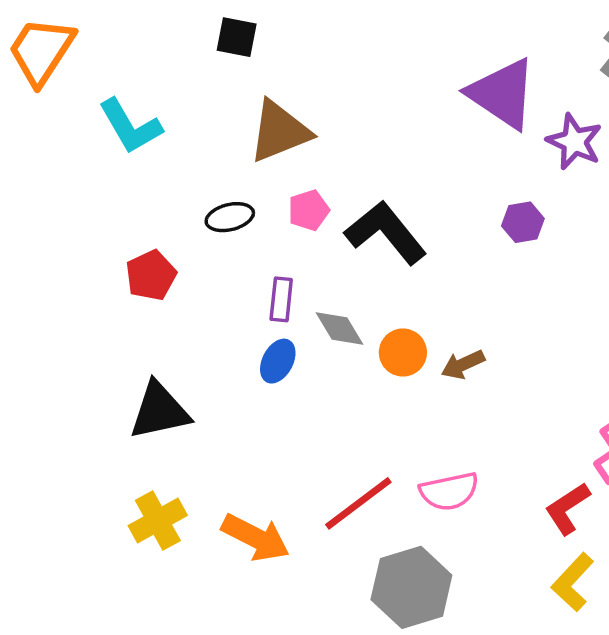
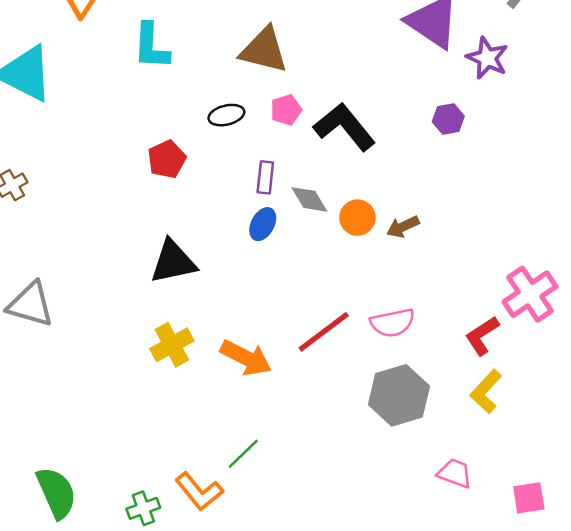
cyan L-shape: (130, 126) -> (151, 46), turned 33
brown triangle: (279, 131) -> (264, 50), turned 36
gray hexagon: (411, 587) -> (399, 395), moved

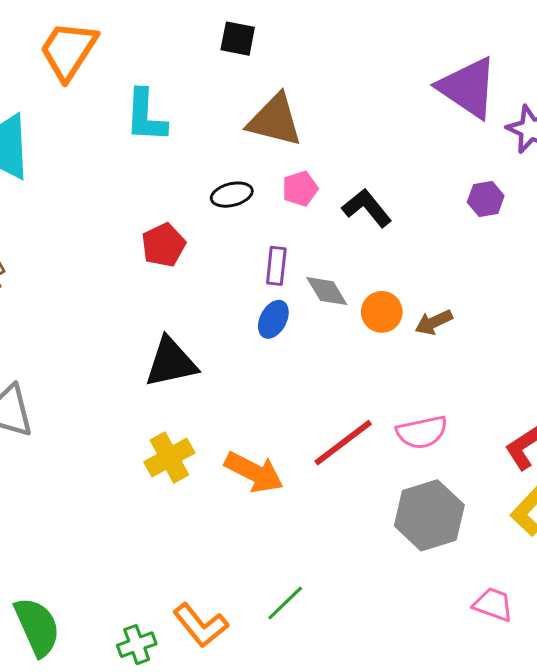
black L-shape: (344, 127) -> (367, 208), size x0.7
green line: (243, 454) -> (285, 603), moved

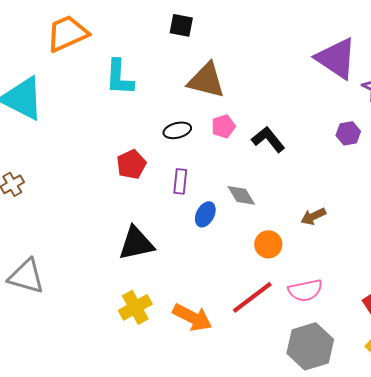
orange trapezoid: (68, 51) -> (67, 33), turned 33
purple rectangle: (276, 266) -> (180, 181), moved
orange circle: (382, 312) -> (268, 244), moved

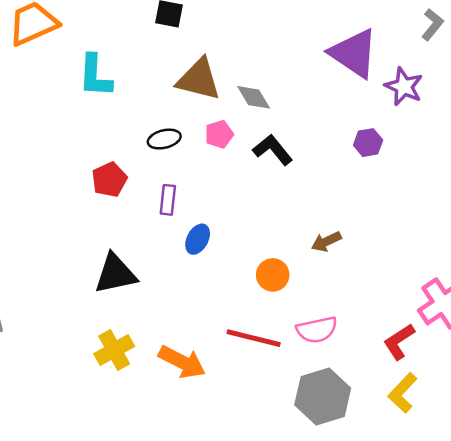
gray diamond: (241, 195) -> (254, 97), moved
red line: (252, 297) -> (254, 338), turned 51

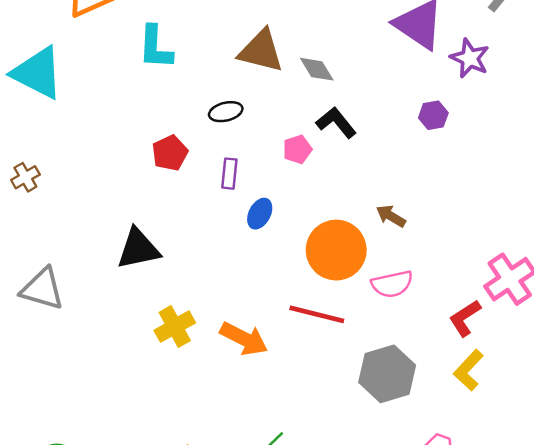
pink pentagon: (219, 134) -> (297, 149), moved
brown arrow: (326, 242) -> (391, 216), turned 56
black triangle: (115, 274) -> (138, 249), moved
orange circle: (273, 275) -> (336, 250), size x1.8
pink semicircle: (317, 330) -> (392, 284), moved

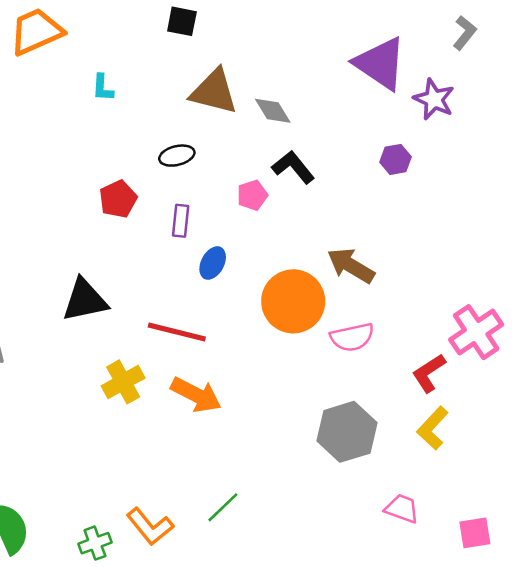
cyan L-shape: (155, 47) -> (103, 88), size x0.6
brown arrow: (391, 216) -> (351, 266), size x1.5
red line: (317, 314) -> (177, 332), moved

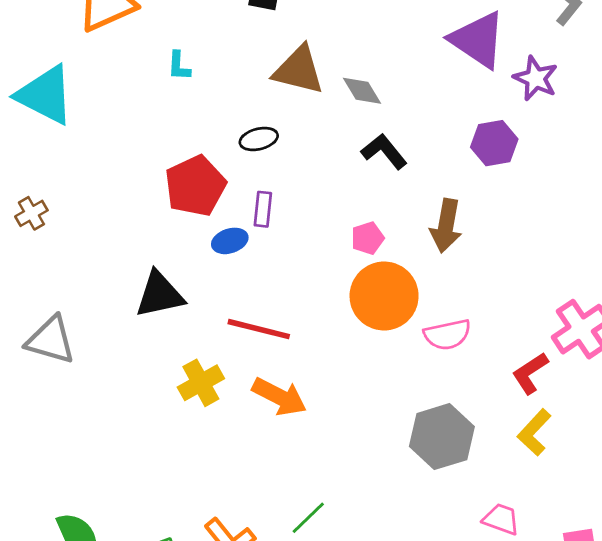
purple hexagon: (396, 159) -> (494, 143), size x1.4
pink pentagon: (252, 195) -> (368, 238), moved
red pentagon: (118, 199) -> (195, 186), size x1.5
blue ellipse: (213, 263) -> (230, 241), moved, turned 44
brown arrow: (351, 266) -> (446, 226), moved, turned -111

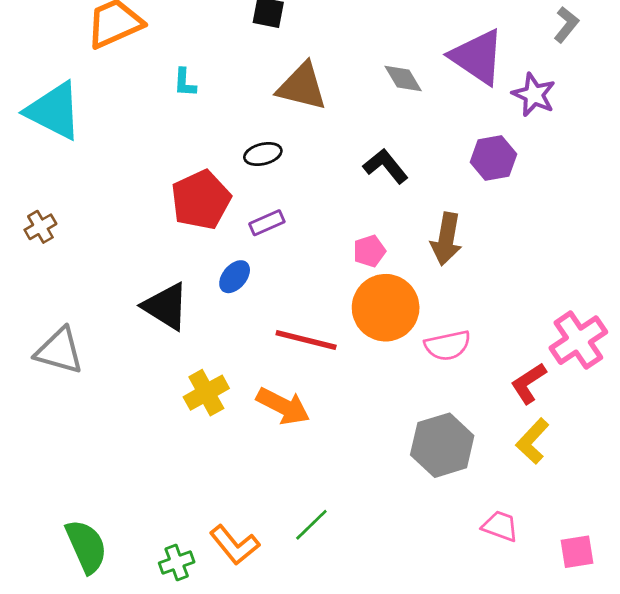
gray diamond: (362, 91) -> (403, 78), moved
purple rectangle: (263, 209) -> (267, 223), turned 60
blue ellipse: (230, 241) -> (235, 277), moved, turned -32
black triangle: (160, 295) -> (166, 306), turned 44
red line: (259, 329) -> (306, 340), moved

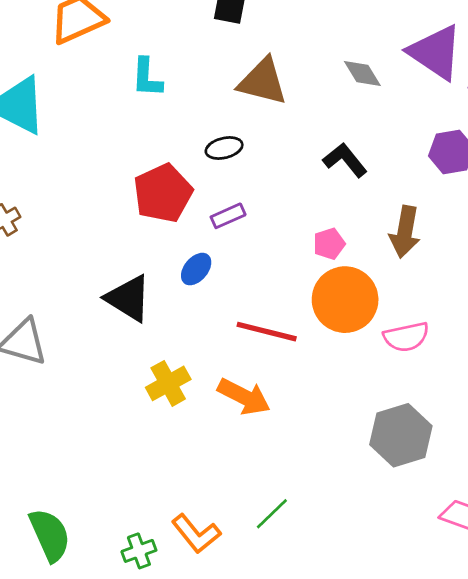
cyan L-shape: (185, 83) -> (147, 78), size x1.4

